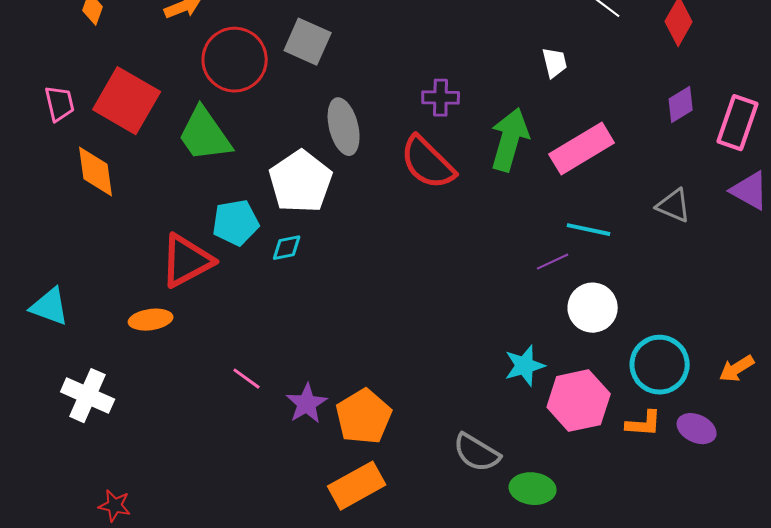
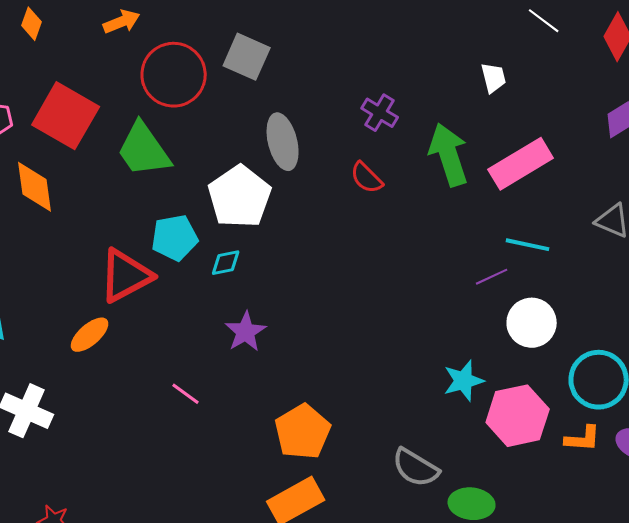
purple cross: (441, 98) -> (380, 113), turned 30
green arrow: (510, 140) -> (449, 155), turned -34
red semicircle: (428, 163) -> (367, 178), size x0.6
orange ellipse: (151, 320) -> (90, 335), turned -33
purple star: (307, 404) -> (246, 332), moved

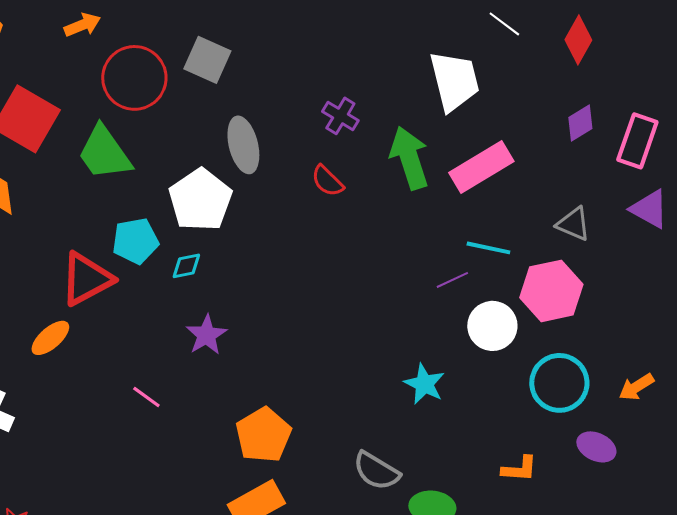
white trapezoid: (494, 78) -> (454, 81), size x2.0
cyan star: (464, 381) -> (424, 384), turned -30
pink hexagon: (518, 416) -> (551, 291), moved
orange L-shape: (583, 439) -> (519, 469), moved

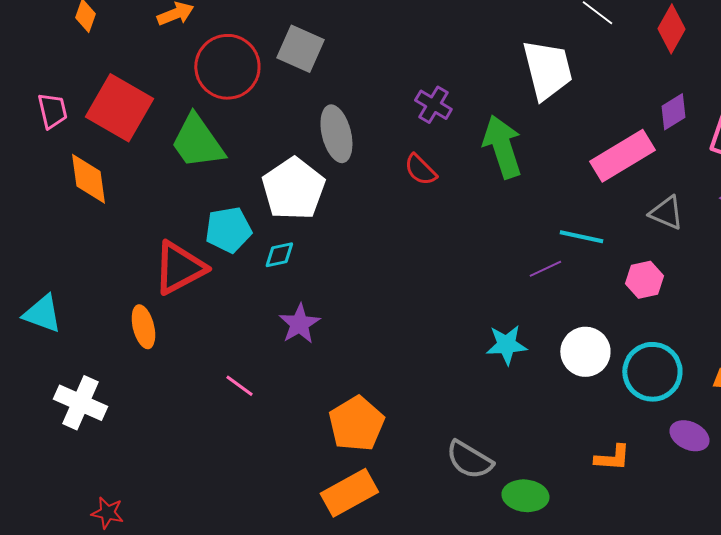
pink rectangle: (481, 167) -> (622, 156), moved
pink hexagon: (551, 291) -> (644, 280), size x0.6
white circle: (492, 326) -> (585, 352), moved
orange ellipse: (50, 338) -> (143, 327), turned -63
cyan star: (424, 384) -> (506, 345), moved, turned -30

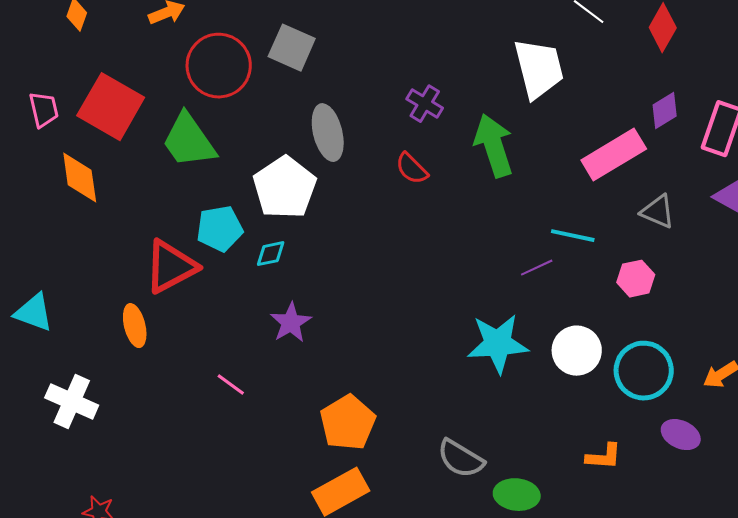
cyan star: (506, 345) -> (498, 344), size x1.5

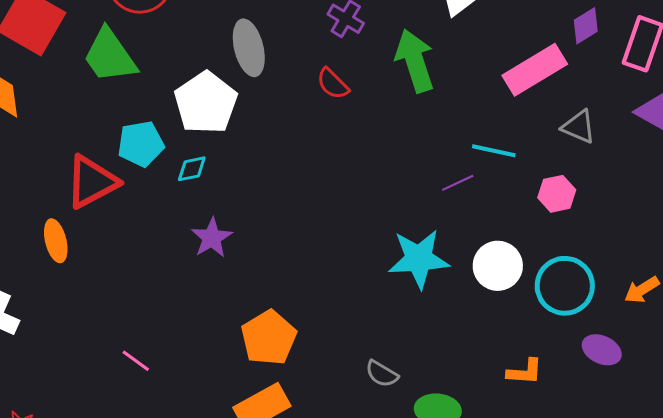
pink line: (231, 385) -> (136, 361), moved
gray semicircle: (461, 459) -> (382, 374), size x0.7

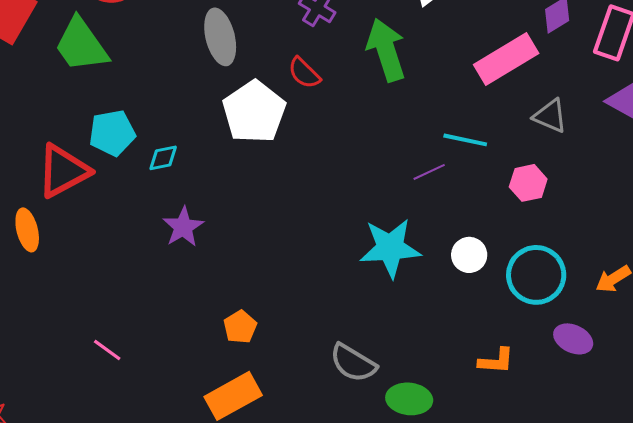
white pentagon: (206, 103) -> (254, 112), moved
white circle: (498, 266) -> (469, 255), size x0.7
orange pentagon: (269, 338) -> (240, 327), size x0.6
gray semicircle: (382, 374) -> (353, 363), size x1.4

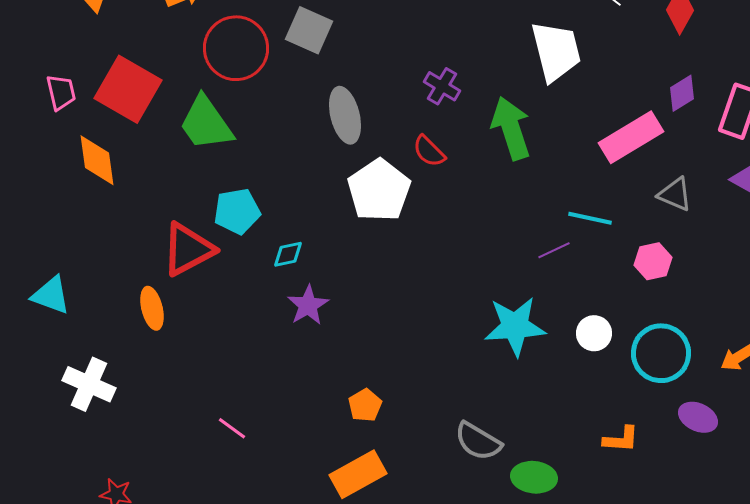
cyan diamond: (163, 158) -> (288, 254), moved

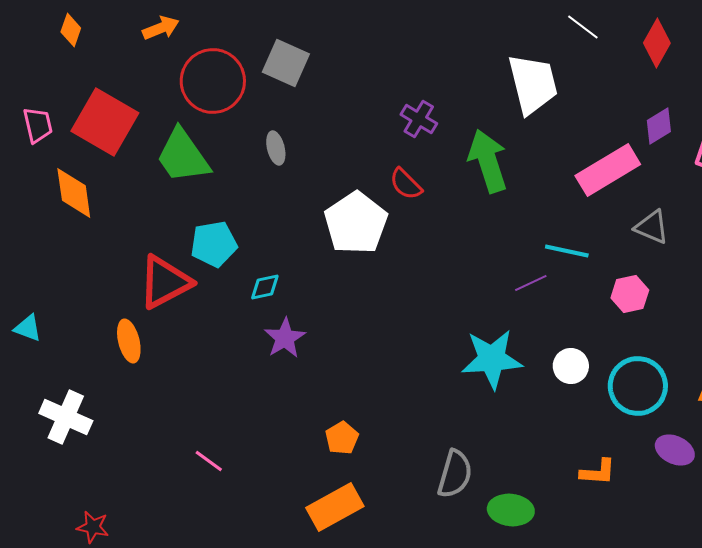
gray ellipse: (345, 115) -> (276, 148), moved, size x0.6
cyan triangle: (51, 295) -> (28, 328), size x0.7
gray semicircle: (478, 441) -> (455, 474), turned -105

